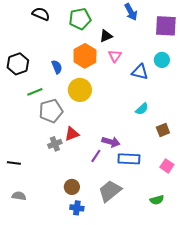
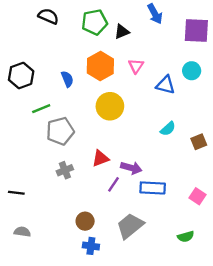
black triangle: (106, 36) -> (122, 32), moved
yellow circle: (80, 90) -> (110, 106), moved
brown square: (163, 130) -> (199, 142), moved
red triangle: (72, 134) -> (100, 158), moved

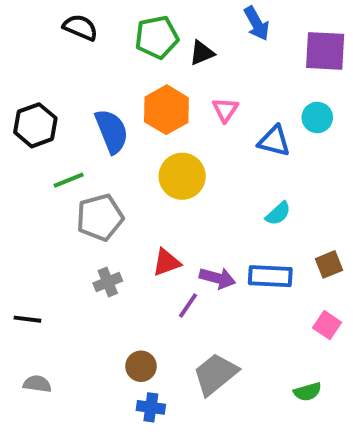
blue semicircle: (67, 79) -> (112, 131), size x1.6
brown square: (199, 142) -> (329, 264), moved
blue rectangle: (153, 188) -> (270, 276), moved

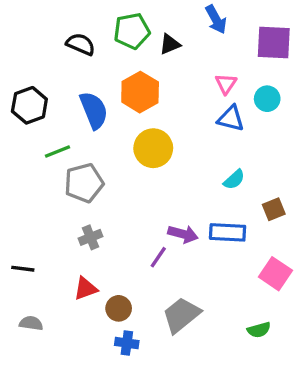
black semicircle: (80, 27) -> (81, 44), moved
pink triangle: (225, 110) -> (226, 84), moved
red triangle: (166, 262) -> (86, 289), moved
brown square: (329, 264) -> (274, 209), moved
pink square: (327, 325) -> (275, 274), size x1.4

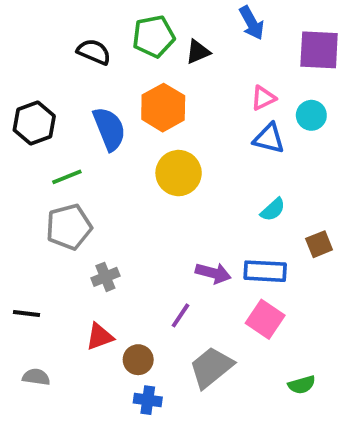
pink triangle: (226, 84) -> (263, 98), turned 30
gray pentagon: (84, 183) -> (69, 227), moved
purple line: (158, 257) -> (180, 315), moved
pink square: (275, 274) -> (265, 319), moved

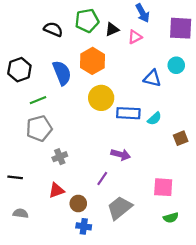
pink triangle: (263, 98) -> (135, 37), moved
blue rectangle: (265, 271) -> (128, 113), moved
pink square: (265, 319) -> (163, 187), moved, turned -30

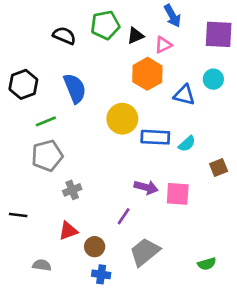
orange hexagon: (92, 61) -> (147, 74), moved
pink square: (163, 187) -> (178, 194), moved
gray semicircle: (21, 213) -> (42, 265), moved

